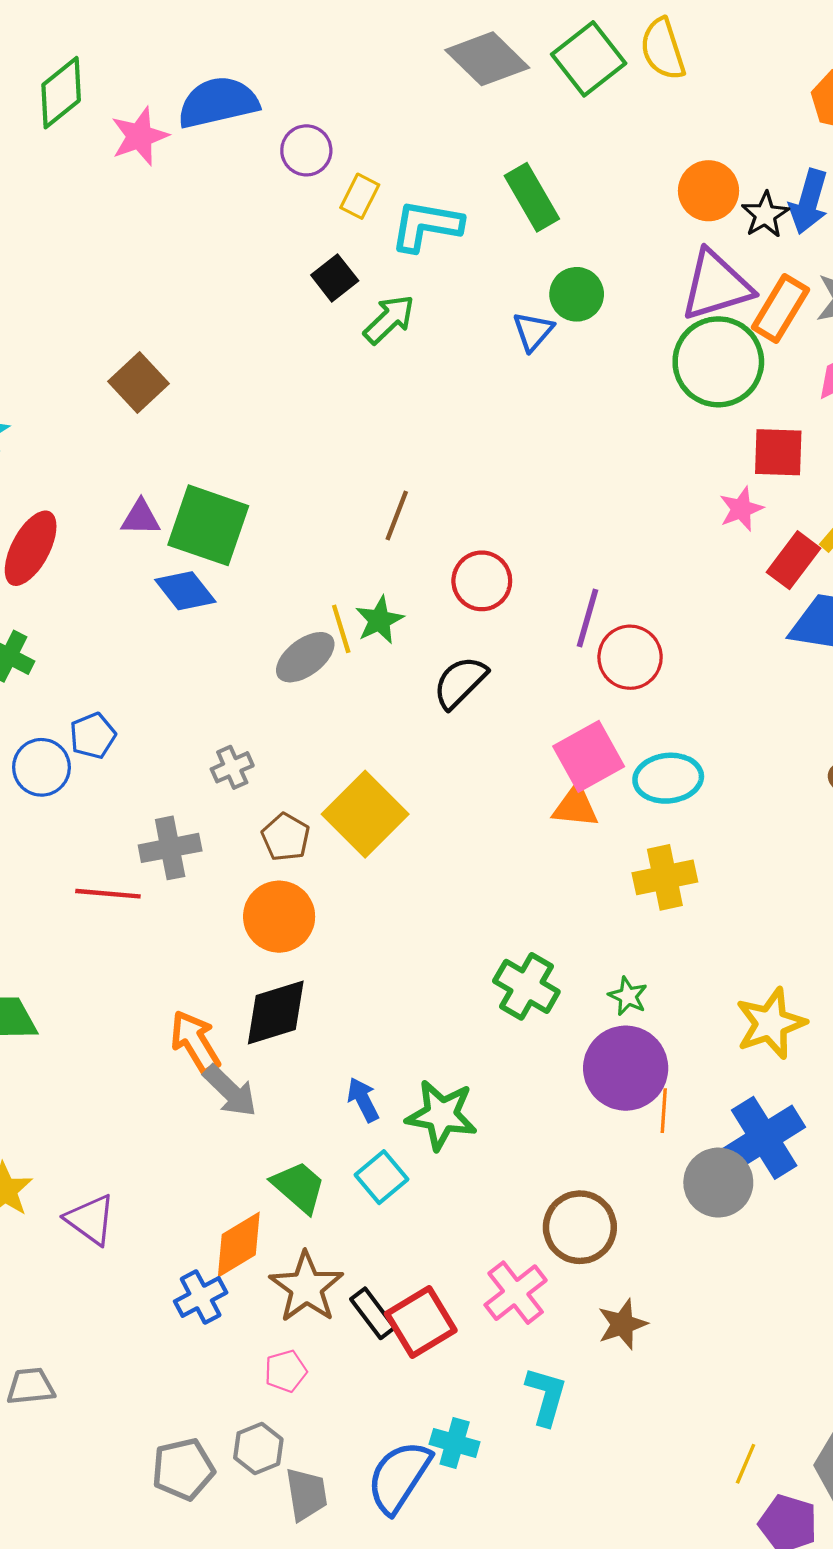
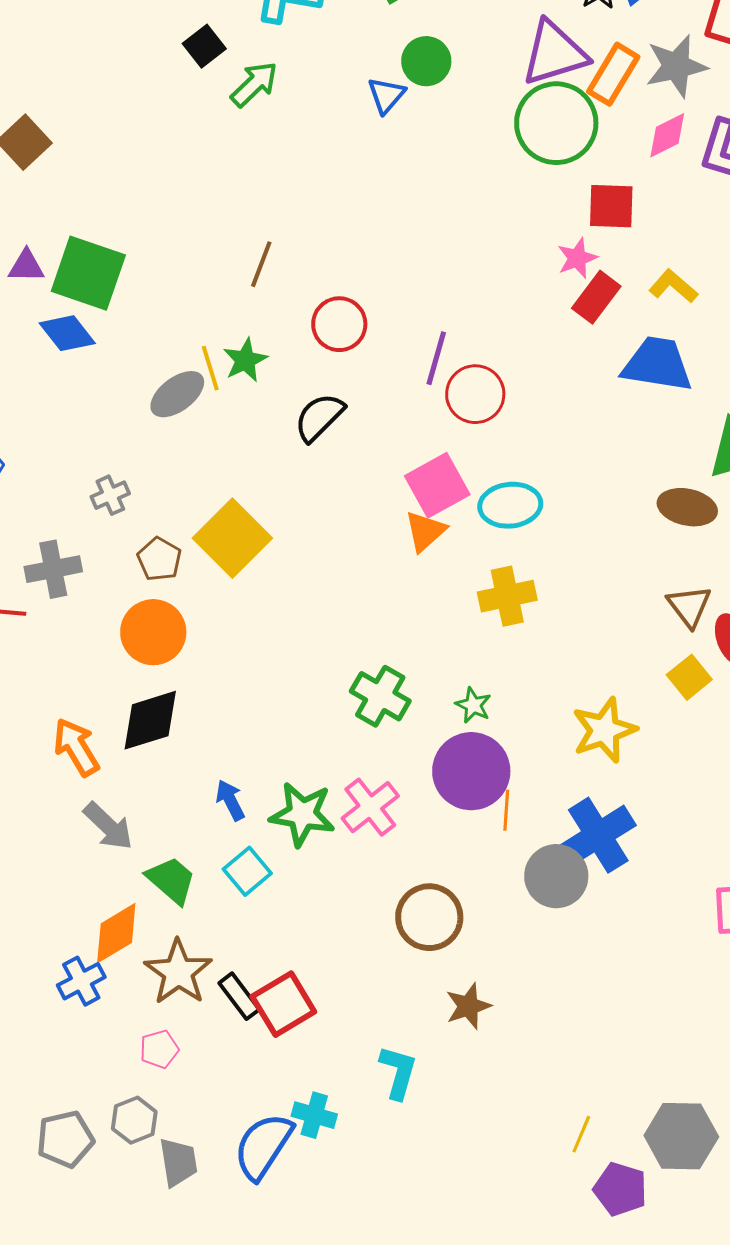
red rectangle: (794, 560) -> (596, 297), moved
orange triangle: (576, 807) -> (425, 531), turned -48
gray arrow: (230, 1091) -> (108, 826), moved
pink cross: (516, 1293) -> (370, 807), moved

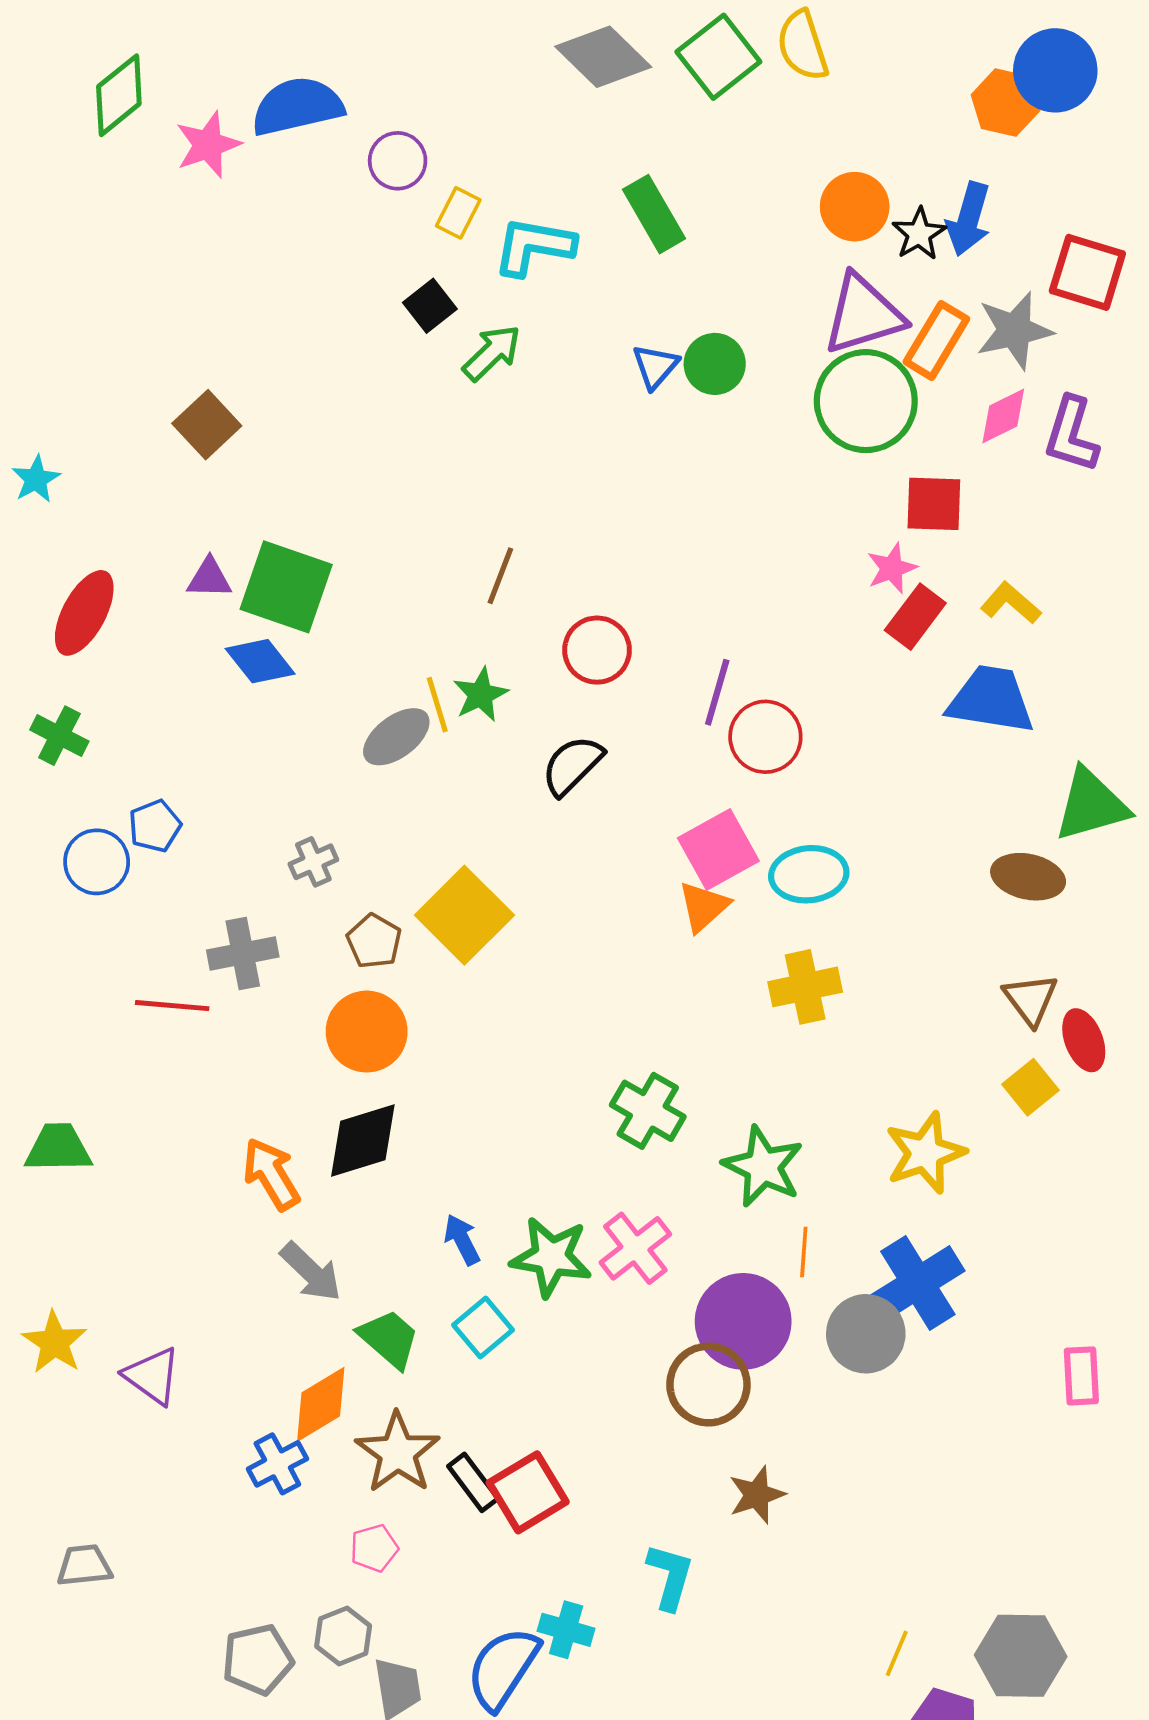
green circle: (426, 61) -> (715, 364), moved
green star: (473, 705) -> (763, 1167), moved, size x1.8
purple circle: (471, 771) -> (743, 1321), moved

